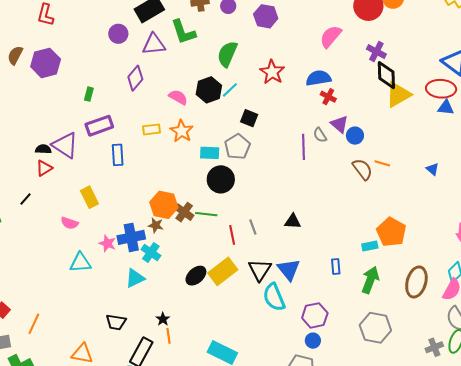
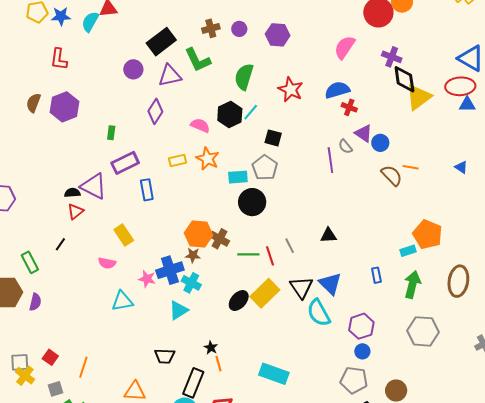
green line: (206, 214) -> (248, 254), moved

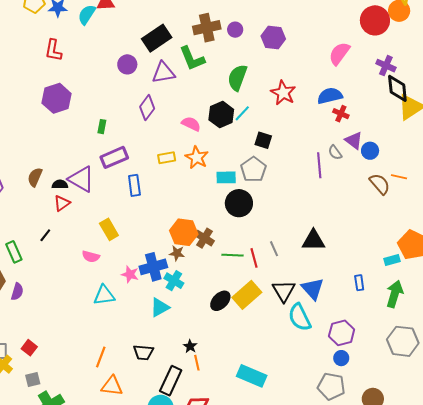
brown cross: (211, 28) -> (207, 28), size x1.5
brown semicircle: (33, 103) -> (35, 177), moved
black triangle: (328, 235) -> (313, 240), size x1.4
orange line: (83, 367) -> (101, 357), moved

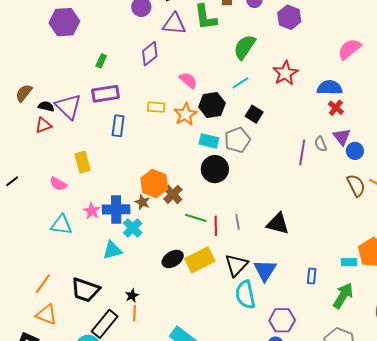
black hexagon: (221, 115) -> (212, 105), moved
black line: (45, 235) -> (12, 181), moved
black trapezoid: (143, 352) -> (85, 290), size x1.4

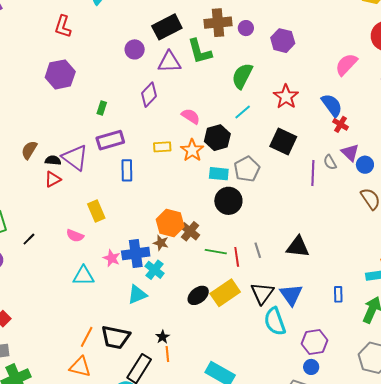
blue semicircle: (330, 88) -> (332, 105), turned 60
black square: (254, 114) -> (283, 142), moved, size x1.5
orange line: (43, 284) -> (87, 337), moved

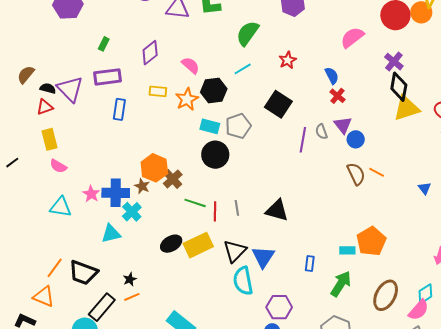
purple diamond: (149, 95) -> (150, 53), moved
red star: (286, 97) -> (288, 60), size x0.7
blue semicircle: (332, 105) -> (332, 76), size x0.7
yellow rectangle: (96, 211) -> (50, 139), moved
orange line: (167, 354) -> (132, 297), turned 63

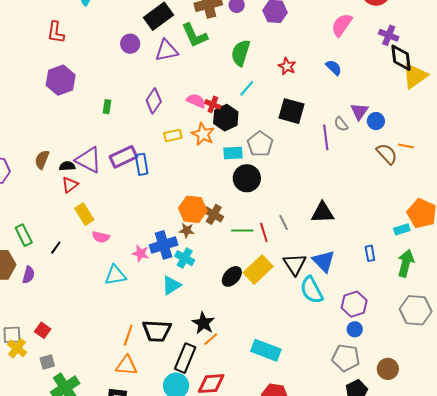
purple rectangle: (107, 77) -> (123, 157), moved
red cross: (338, 96) -> (213, 104), moved
purple triangle: (343, 125) -> (359, 111), turned 30
black star: (130, 279) -> (203, 323), size x1.6

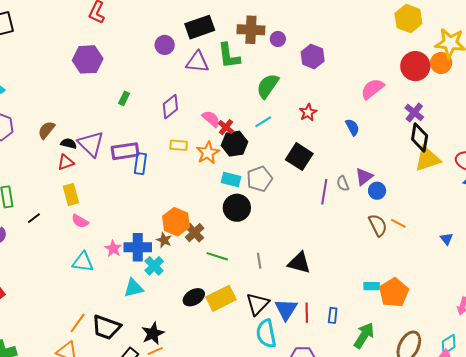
cyan rectangle: (402, 229) -> (372, 286), moved
red line: (264, 232) -> (307, 313), moved

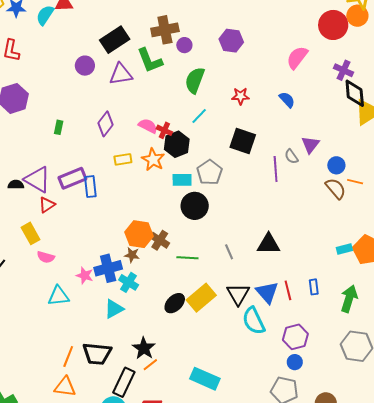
purple circle: (278, 39) -> (184, 45), moved
red star: (308, 112) -> (240, 96), turned -30
red triangle: (66, 162) -> (47, 205), moved
blue circle: (377, 191) -> (336, 165), moved

